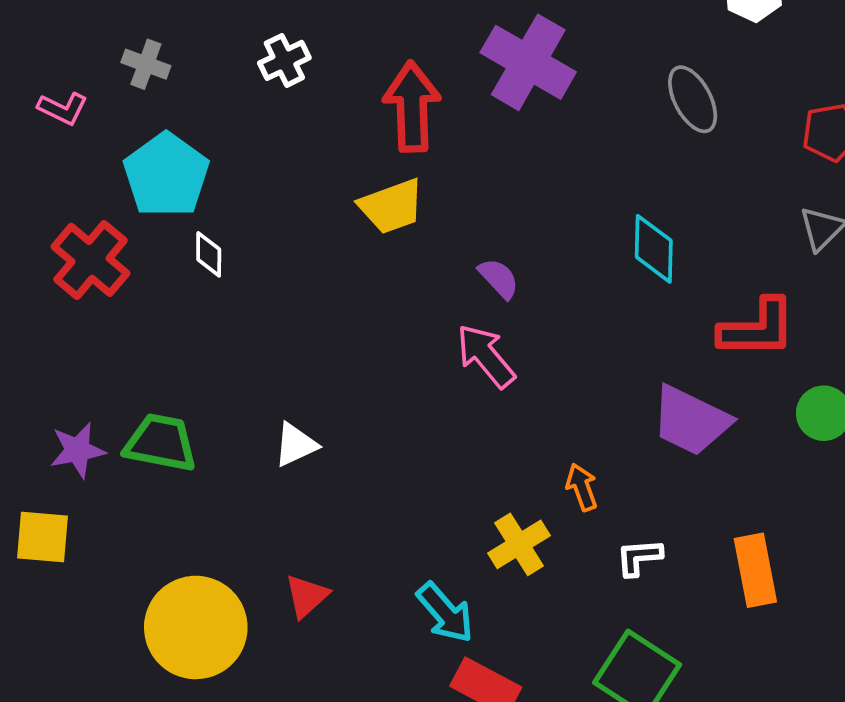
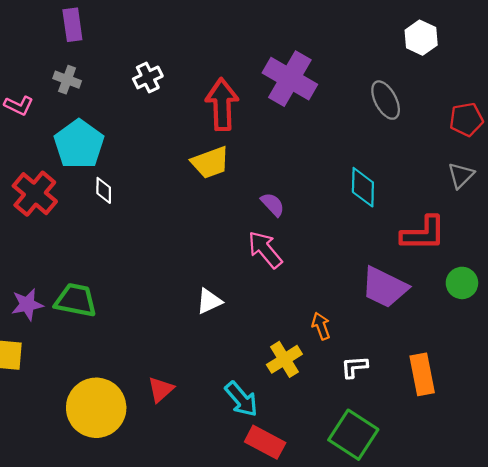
white triangle: (296, 445) -> (209, 301), moved

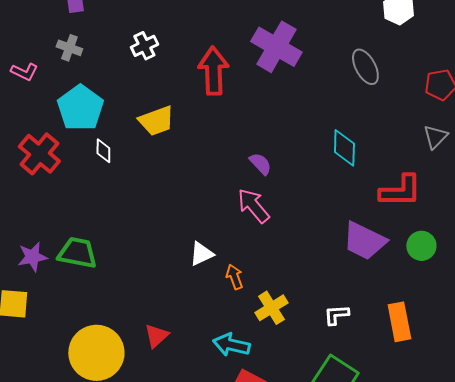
yellow trapezoid: (210, 162) -> (156, 121), moved
green circle: (462, 283) -> (421, 246), moved
orange arrow: (321, 326) -> (234, 277), moved
cyan arrow: (241, 399) -> (231, 345), turned 144

